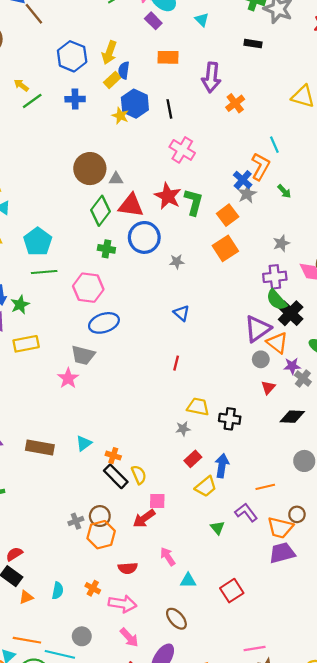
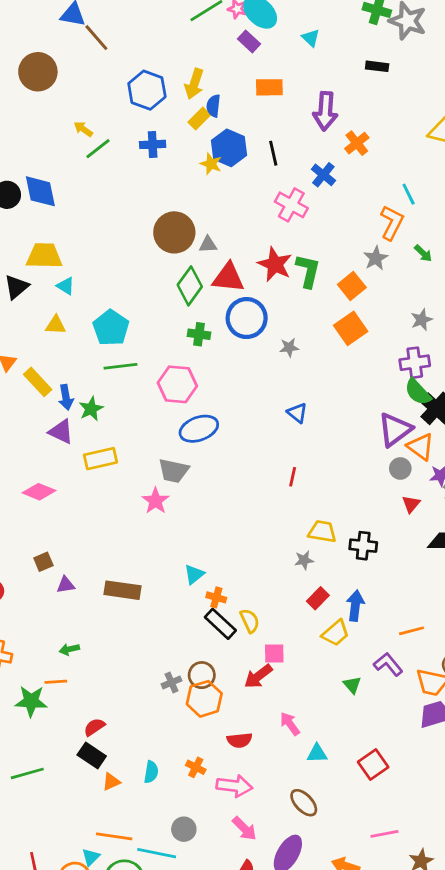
blue cross: (243, 180) -> (323, 175), moved
cyan triangle: (84, 443) -> (194, 574), moved
pink line: (255, 648) -> (384, 834), moved

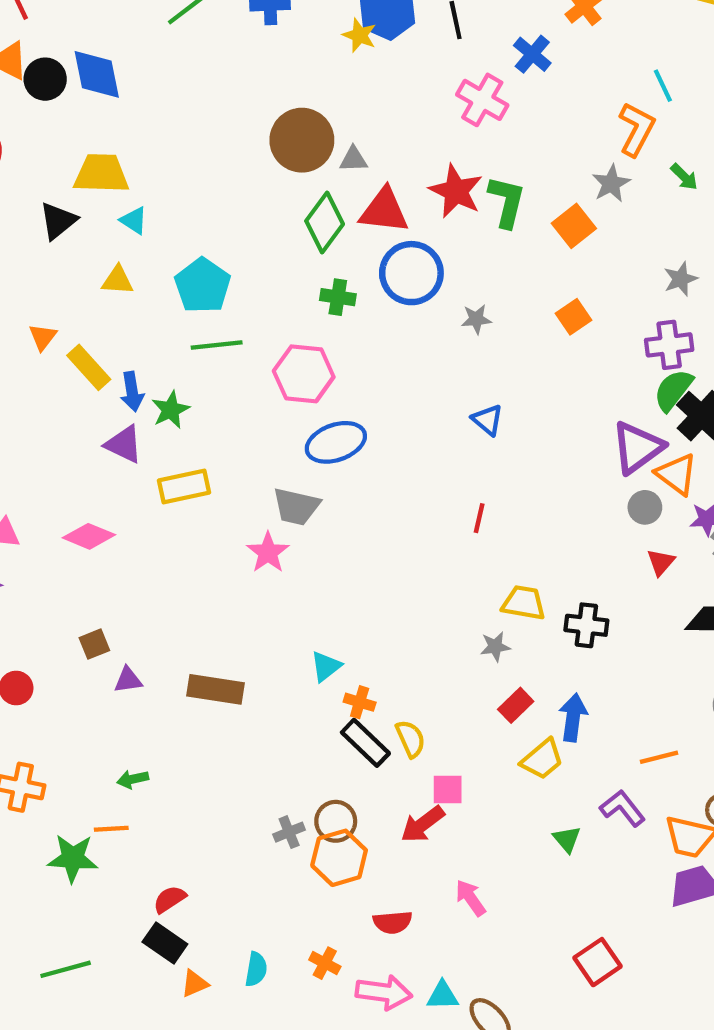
orange square: (351, 328) -> (573, 317), moved, size x0.7
green semicircle: (418, 392) -> (673, 390), turned 80
cyan triangle: (317, 753) -> (443, 996), moved

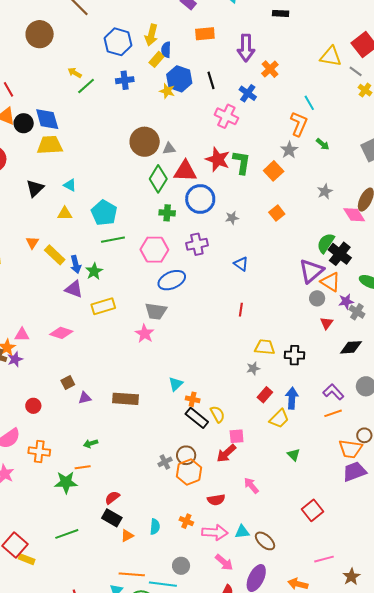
yellow trapezoid: (101, 174) -> (50, 145), moved
purple cross: (669, 345) -> (197, 244), moved
purple L-shape: (623, 808) -> (333, 392), moved

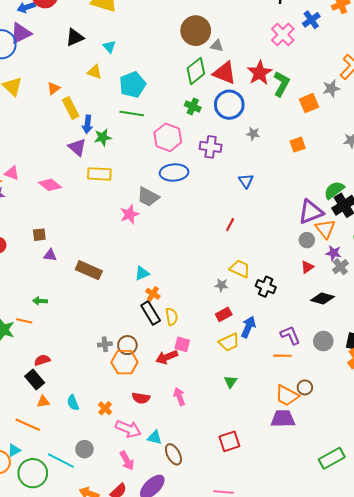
cyan semicircle: (155, 527) -> (73, 403), turned 133
orange line: (132, 574) -> (28, 425), moved

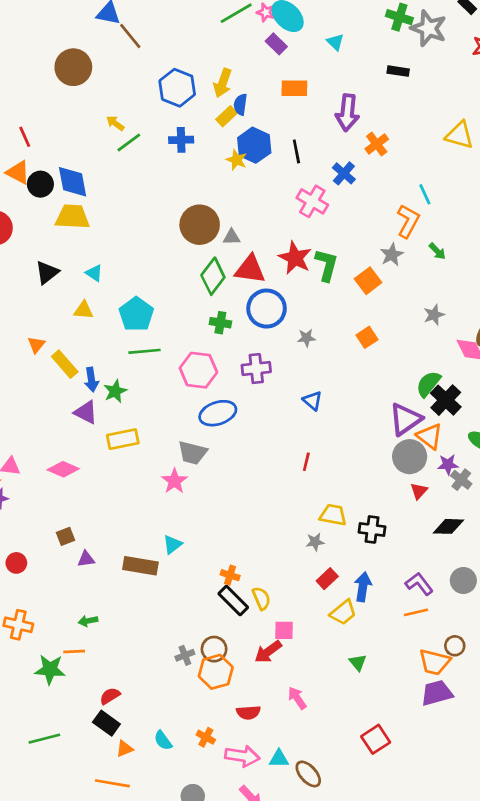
gray circle: (307, 240) -> (410, 457), size x1.6
cyan triangle: (142, 273) -> (173, 544), moved

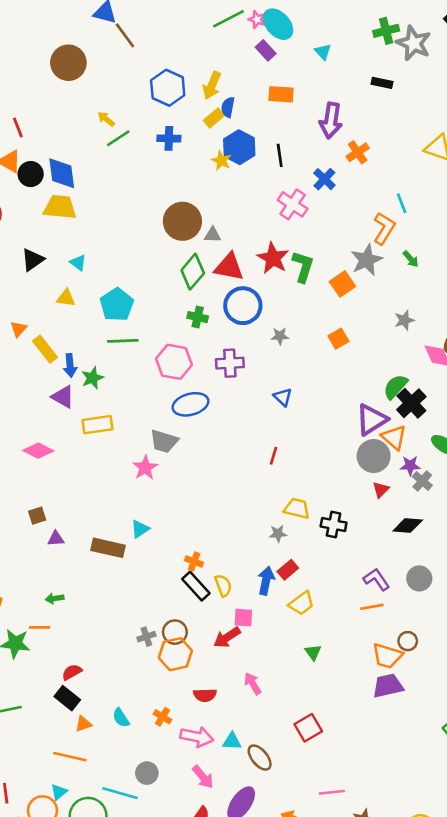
green cross: (399, 17) -> (386, 31), turned -35
gray star: (392, 255) -> (367, 260), size x1.4
blue arrow: (363, 587) -> (266, 581), moved
red square: (376, 739) -> (308, 728), moved

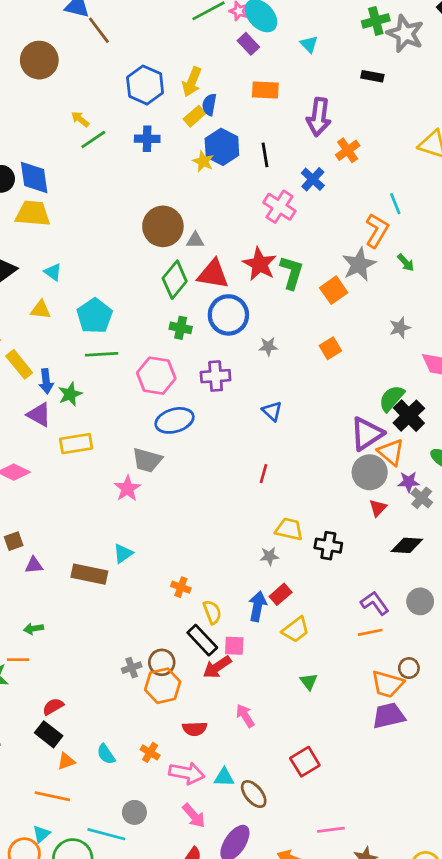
black rectangle: (196, 586) -> (202, 640), moved

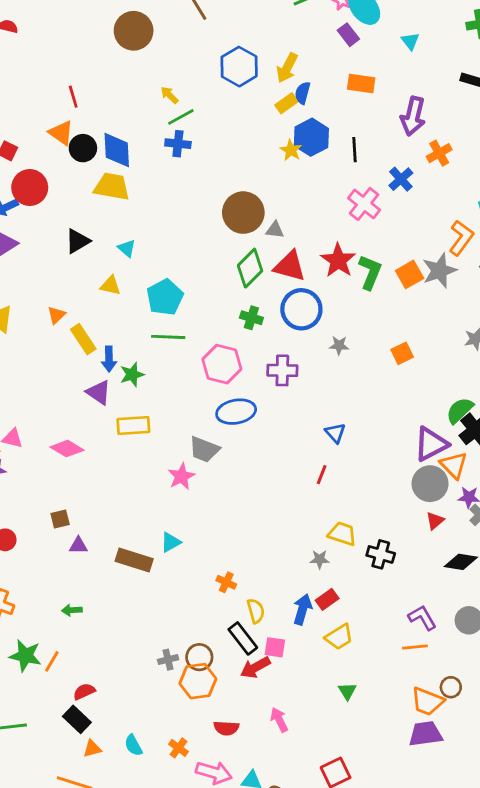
blue cross: (147, 139) -> (178, 144), moved
orange square: (334, 290) -> (410, 274), moved
blue triangle: (272, 411) -> (335, 433), moved
orange line: (18, 660) -> (52, 661), moved, turned -65

